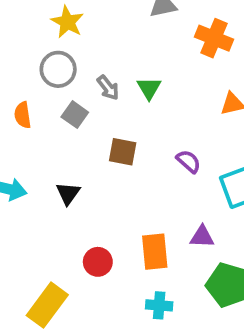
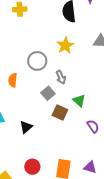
yellow star: (67, 22) -> (65, 45), moved
green triangle: (149, 88) -> (79, 101), moved, turned -32
gray square: (75, 115) -> (48, 93), moved

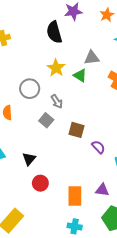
green triangle: (79, 101) -> (80, 75), moved
brown square: (60, 113) -> (76, 130), moved
red circle: (32, 167) -> (40, 183), moved

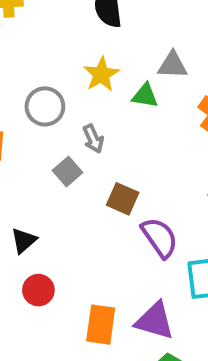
green triangle: (80, 75) -> (145, 96), turned -32
purple semicircle: (98, 147) -> (160, 237), size x1.5
purple triangle: (102, 190) -> (155, 321), size x1.5

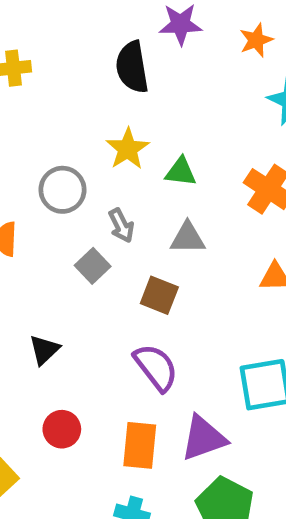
gray triangle: (173, 65) -> (188, 238), moved
purple semicircle: (160, 237) -> (156, 367), moved
red circle: (38, 290) -> (62, 429), moved
purple triangle: (155, 321) -> (204, 438), turned -33

